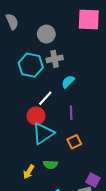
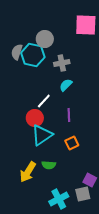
gray semicircle: (12, 22) -> (17, 52), moved, turned -140
gray cross: (55, 59) -> (62, 63), moved
cyan hexagon: (31, 65) -> (33, 55), moved
yellow arrow: (29, 172) -> (28, 172), size x1.5

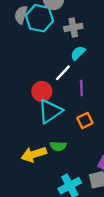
white line: (44, 101) -> (63, 73), moved
yellow arrow: (28, 172) -> (34, 154), turned 40

